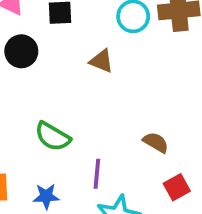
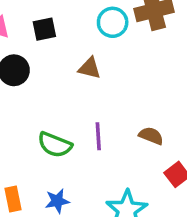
purple line: (97, 174) -> (98, 136), moved

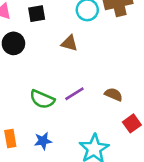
purple line: (98, 136) -> (74, 94), turned 60

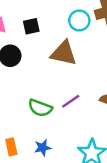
brown triangle: (69, 43) -> (64, 53), size x1.6

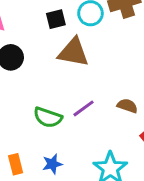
black square: (31, 26) -> (56, 19), moved

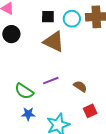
green semicircle: (48, 117) -> (24, 91), moved
blue star: (52, 164) -> (28, 114), moved

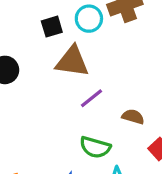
purple line: (51, 81) -> (91, 98), moved
green semicircle: (24, 91) -> (95, 147), moved

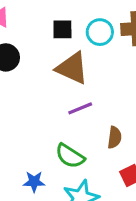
brown semicircle: (133, 117) -> (115, 137), turned 65

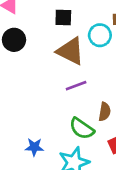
cyan circle: (100, 32) -> (100, 35), moved
green semicircle: (70, 156) -> (82, 129), moved

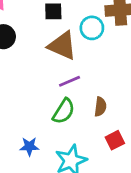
green semicircle: (82, 129) -> (64, 111), moved, turned -90

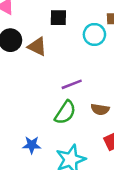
brown triangle: (62, 46) -> (37, 46), moved, size x0.7
brown semicircle: (100, 107) -> (100, 109), turned 90

